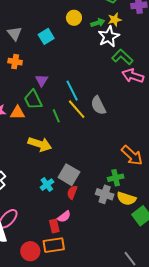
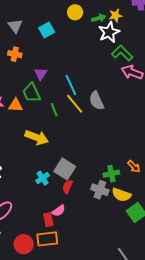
orange arrow: (132, 156) -> (134, 166), moved, size x0.6

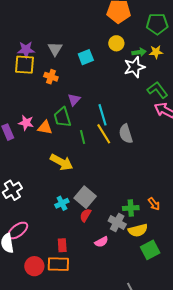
white star: (109, 32) -> (134, 67), moved
yellow semicircle: (121, 195) -> (138, 230), turned -42
pink semicircle: (59, 211) -> (101, 242), moved

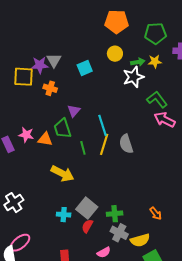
purple star: (26, 50) -> (40, 65), moved
yellow line: (104, 134) -> (104, 144), turned 50
cyan cross: (62, 203) -> (64, 215), turned 32
green cross: (131, 208) -> (115, 214), moved

